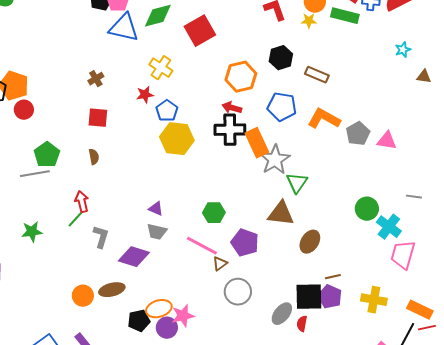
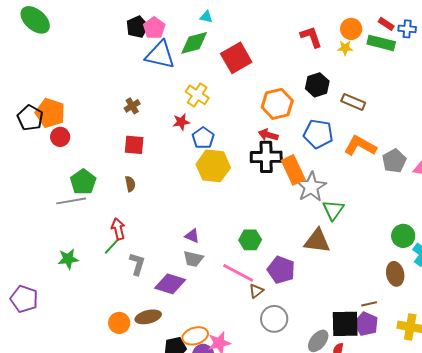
brown ellipse: (310, 242) -> (395, 274), moved, turned -45

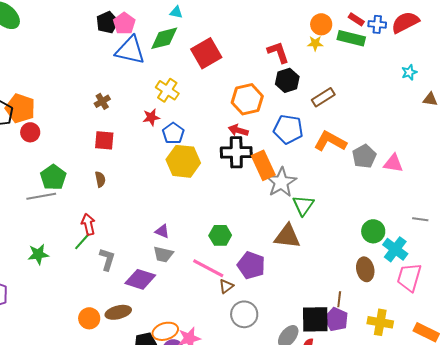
red L-shape: (311, 37) -> (278, 52), moved
brown rectangle: (353, 102) -> (323, 97), turned -55
brown line: (369, 304) -> (339, 299), turned -70

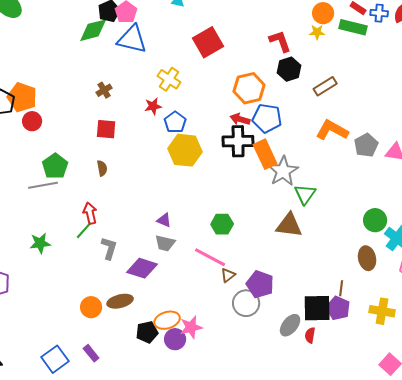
green diamond: (164, 38) -> (93, 30), moved
blue pentagon: (288, 129) -> (267, 118), moved
purple pentagon: (251, 265) -> (260, 284), moved

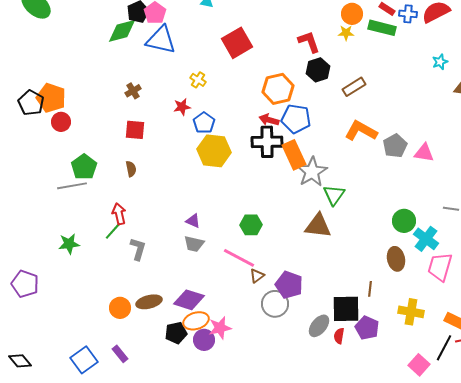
yellow cross: (169, 79) -> (198, 80), size x0.7
purple diamond: (142, 268) -> (189, 300), moved
purple pentagon: (338, 308) -> (367, 328), moved

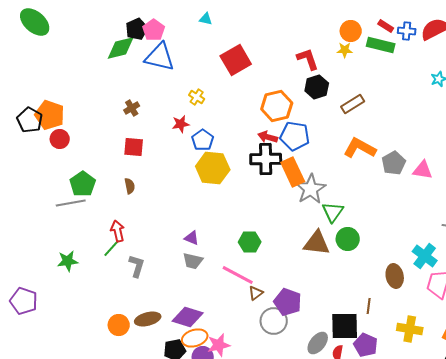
green circle: (404, 221) -> (348, 239), moved

